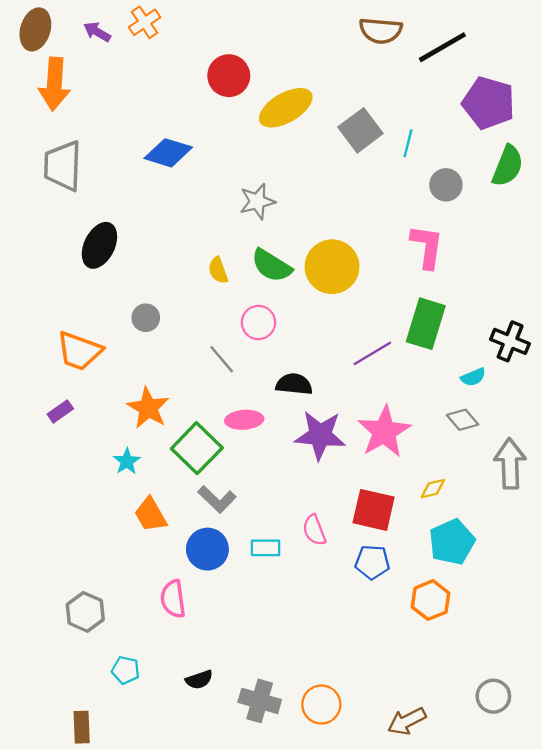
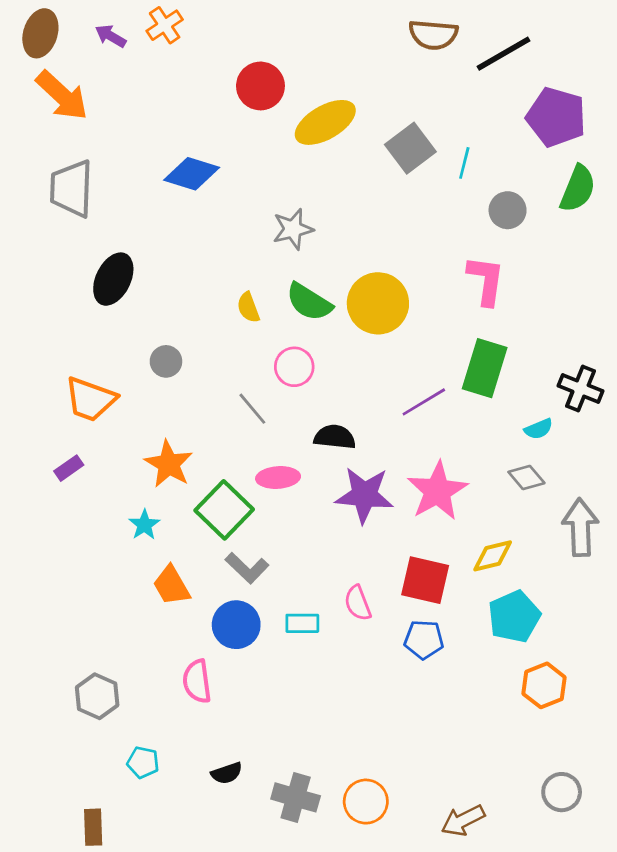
orange arrow: (54, 84) -> (62, 95), turned -51
yellow diamond: (433, 489) -> (493, 556), size x1.4
orange hexagon: (431, 600) -> (544, 685), moved

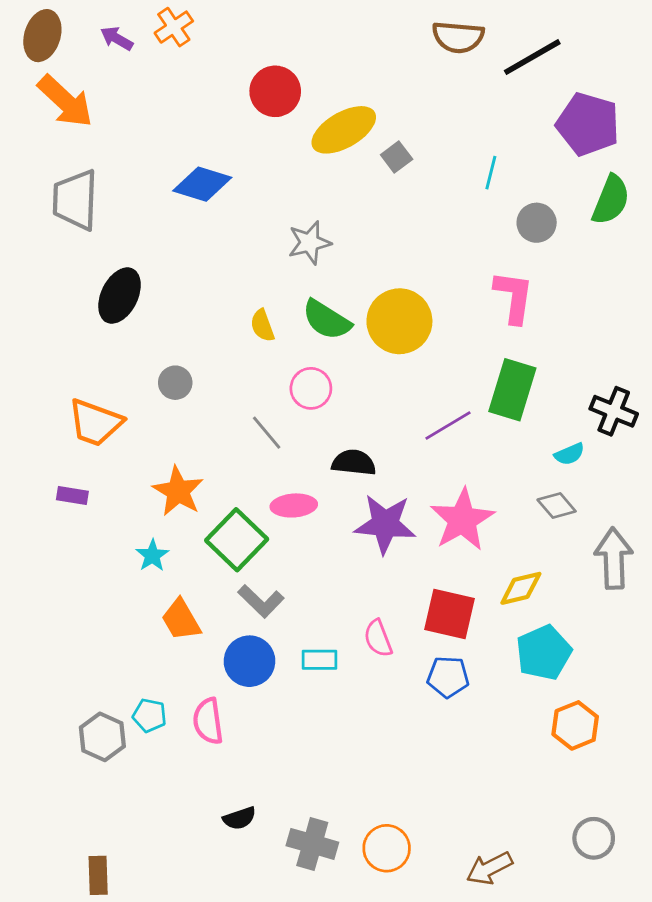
gray square: (410, 148) -> (397, 157), moved, size x0.6
purple rectangle: (69, 468) -> (72, 495), turned 44
cyan pentagon: (143, 762) -> (150, 715), moved

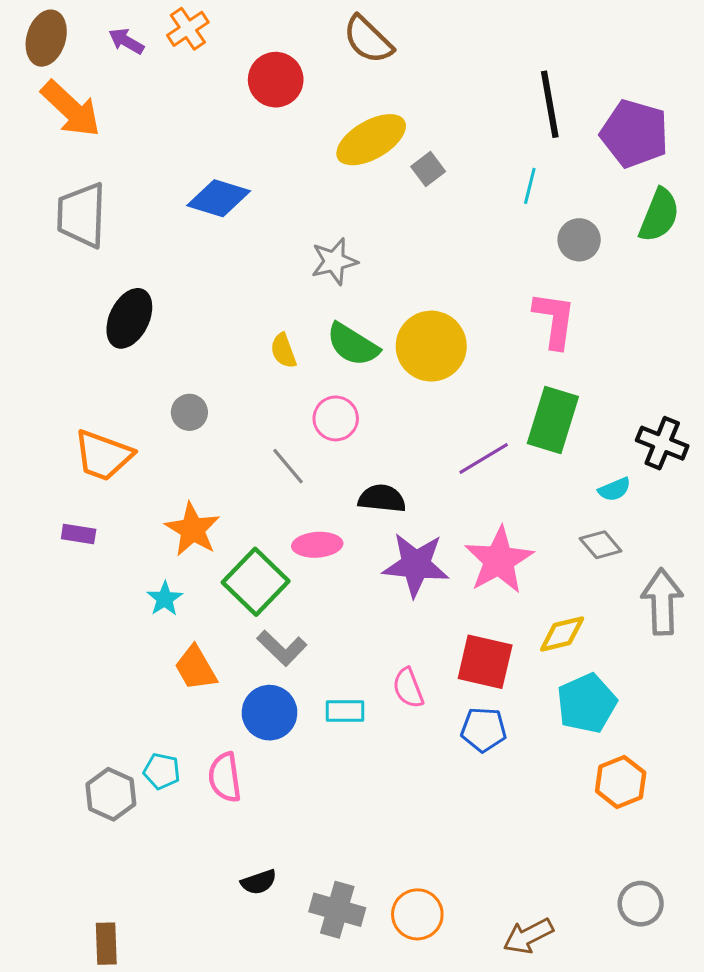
brown semicircle: (458, 37) -> (368, 40), moved, turned 39
black line: (532, 57) -> (550, 104), moved, turned -70
red circle: (275, 91) -> (276, 80), moved

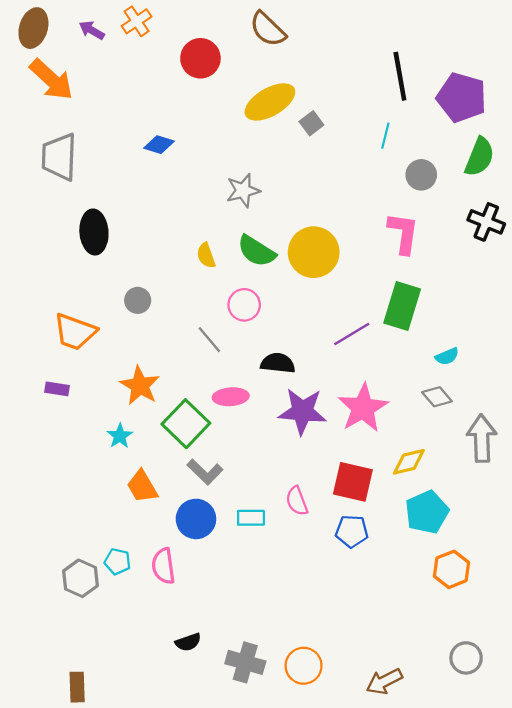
blue diamond: (219, 198) -> (159, 145), size x0.7
black ellipse: (129, 318) -> (94, 232), turned -30
black cross: (662, 443) -> (486, 222), moved

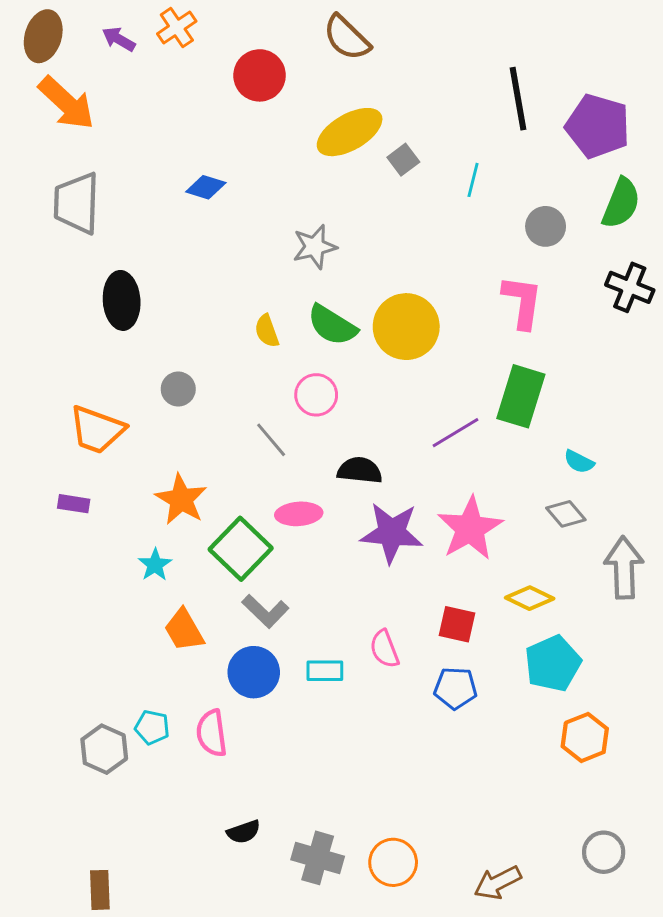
cyan line: (385, 136) -> (473, 180), moved
cyan semicircle: (447, 356) -> (579, 462), turned 50
yellow diamond: (409, 462) -> (530, 598), turned 39
red square: (353, 482) -> (457, 624), size x0.7

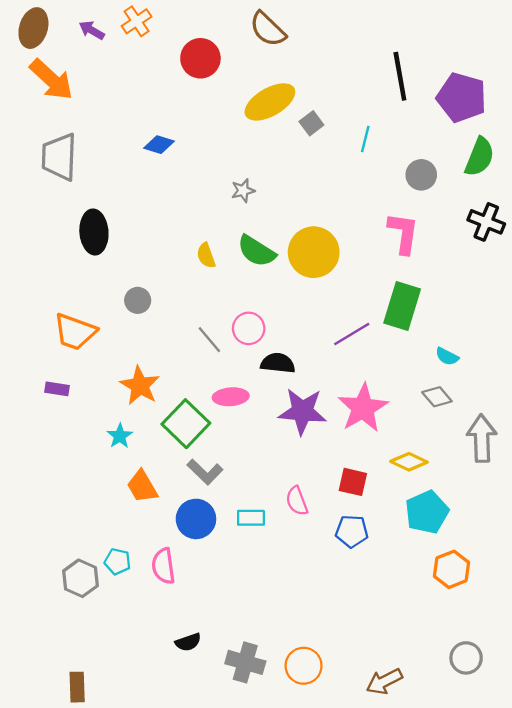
gray star: (315, 247) -> (243, 191), size x0.7
pink circle: (316, 395) -> (249, 328), moved

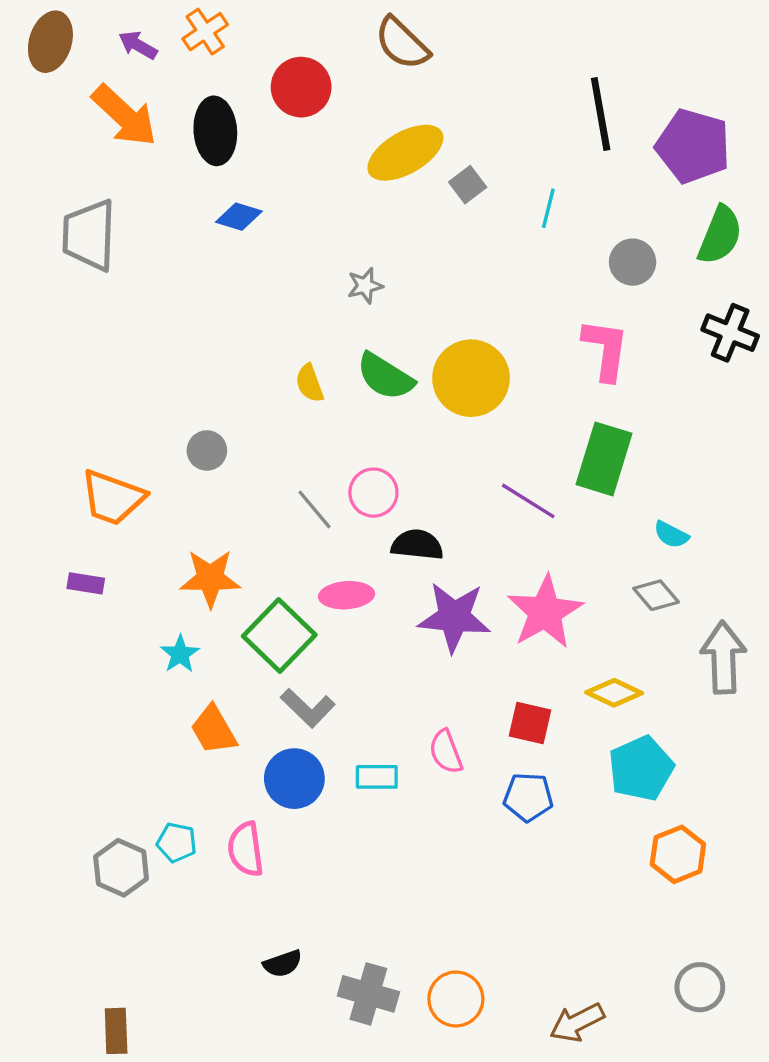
orange arrow: (51, 80) -> (124, 116), moved
black ellipse: (94, 232) -> (215, 131), moved
purple line: (352, 334) -> (528, 501), turned 63
orange star: (140, 386) -> (210, 578), turned -30

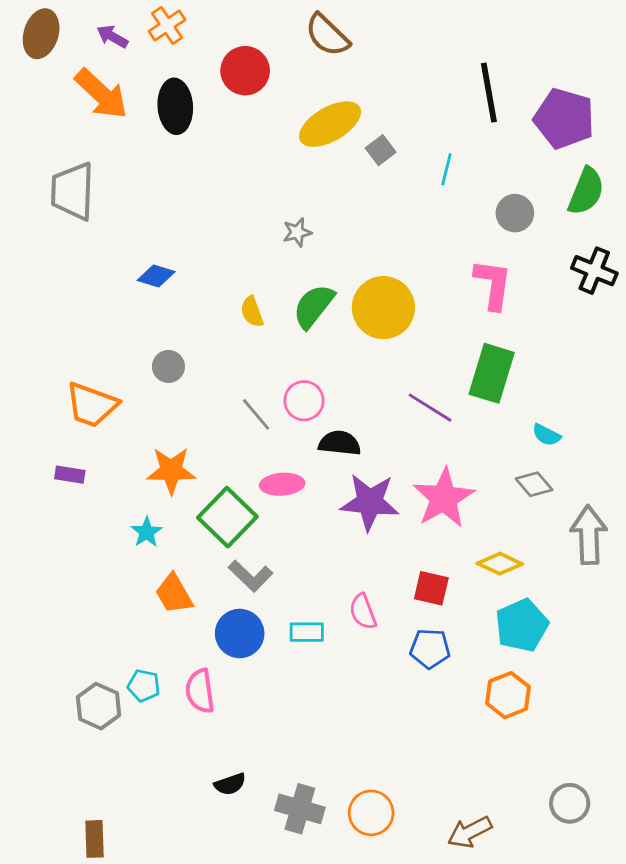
blue diamond: (239, 217) -> (156, 276), moved
green semicircle: (385, 376) -> (314, 306), turned 96
orange hexagon: (678, 854) -> (508, 695), moved

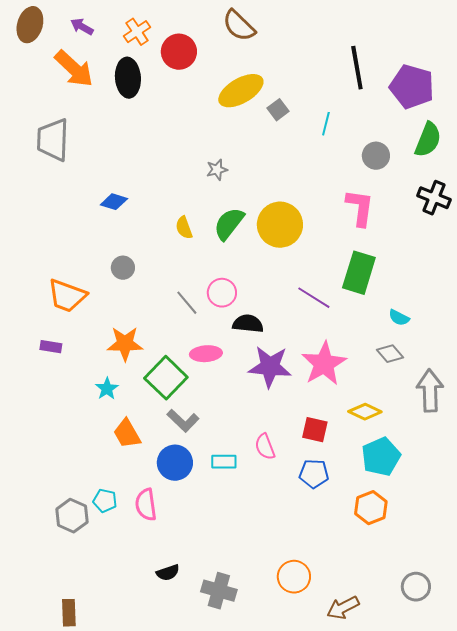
orange cross: (167, 25) -> (137, 32), moved
orange circle: (371, 813) -> (294, 577), moved

